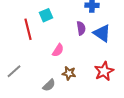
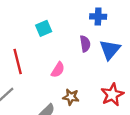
red line: (28, 29) -> (18, 61), moved
blue triangle: (102, 33) -> (110, 50), turned 36

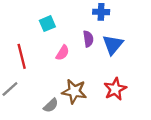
pink semicircle: (58, 70) -> (63, 53), moved
brown star: (71, 97) -> (74, 91), size x1.5

